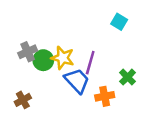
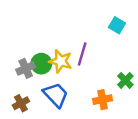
gray cross: (28, 52) -> (26, 68), moved
purple line: (90, 63) -> (82, 54), moved
blue trapezoid: (77, 81) -> (56, 95), moved

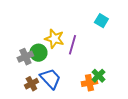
yellow star: (61, 61) -> (54, 39), moved
green cross: (125, 80) -> (98, 76), moved
brown cross: (21, 103) -> (31, 84), moved

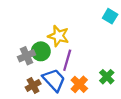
purple line: (72, 45) -> (67, 60), moved
orange cross: (89, 83) -> (79, 84), moved, turned -35

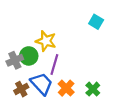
green cross: (107, 77) -> (93, 89), moved

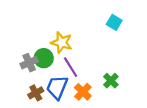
purple line: (54, 65) -> (71, 67), turned -48
blue trapezoid: (42, 84) -> (57, 87), turned -115
green cross: (93, 89) -> (111, 81), moved

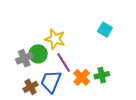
cyan square: (114, 22) -> (105, 30), moved
green cross: (111, 81) -> (102, 75), turned 32
orange cross: (83, 92) -> (82, 77), moved

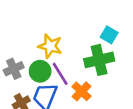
green circle: (38, 54) -> (40, 71), moved
green cross: (102, 75) -> (99, 60), moved, size x1.6

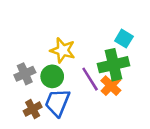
purple line: (60, 74) -> (90, 79), moved
orange cross: (82, 91) -> (111, 86), moved

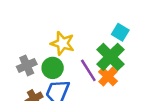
green cross: (114, 65) -> (110, 57), turned -32

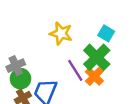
yellow star: (62, 43) -> (61, 33), moved
green circle: (53, 68) -> (20, 79), moved

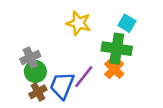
green cross: (97, 57) -> (117, 49), turned -36
purple line: (75, 70) -> (84, 77), moved, turned 70

